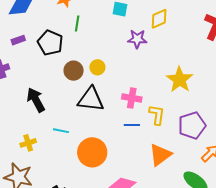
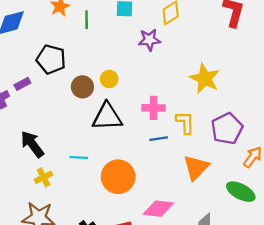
green line: (77, 24) -> (87, 20), moved
purple rectangle: (18, 40) -> (22, 84), moved
black arrow: (36, 100) -> (32, 144), moved

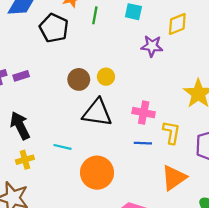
black pentagon: (51, 59) -> (54, 28), moved
purple rectangle: (22, 84) -> (21, 76), moved

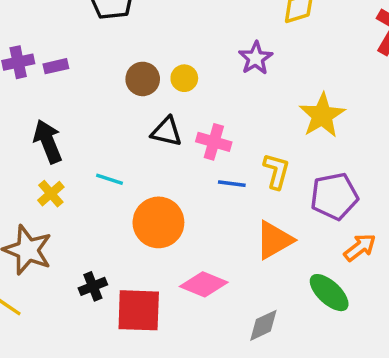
purple star: (152, 46) -> (256, 58), moved, turned 30
black triangle: (97, 113) -> (166, 132), size x0.7
pink cross: (144, 113) -> (214, 142), moved
yellow cross: (25, 160) -> (51, 194), turned -30

